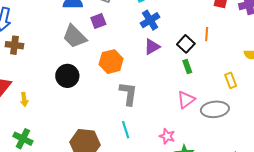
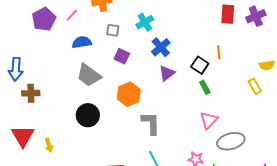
purple square: (98, 21) -> (122, 56), moved, turned -35
yellow rectangle: (231, 80) -> (255, 86), moved
gray ellipse: (215, 109) -> (231, 141), moved

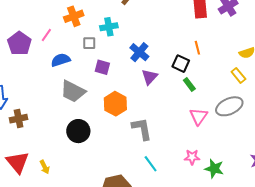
cyan cross: (145, 22) -> (109, 27), moved, turned 30
gray ellipse: (231, 141) -> (229, 106), moved

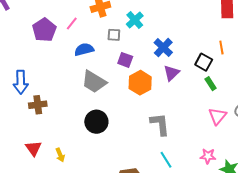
cyan cross: (109, 27) -> (135, 20), turned -36
orange hexagon: (115, 104) -> (140, 83), moved
red triangle: (18, 162) -> (34, 148), size x0.7

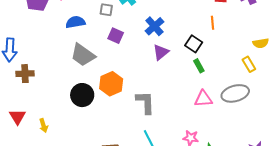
orange line: (221, 48) -> (212, 23), moved
orange hexagon: (140, 83) -> (111, 84), moved
pink triangle: (217, 116) -> (203, 99), turned 42

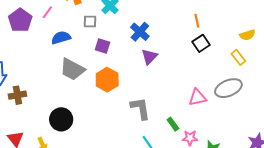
black square: (194, 44) -> (201, 43), moved, turned 30
green rectangle: (199, 66) -> (173, 124), moved
orange hexagon: (111, 84) -> (107, 80), moved
black circle: (82, 95) -> (61, 119), moved

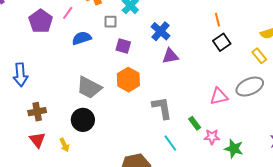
purple triangle: (149, 57) -> (170, 56), turned 36
gray trapezoid: (72, 69) -> (89, 88), moved
brown cross: (17, 95) -> (37, 112), moved

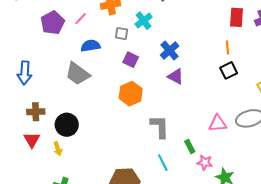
purple triangle: (170, 56) -> (176, 77), turned 30
gray trapezoid: (89, 88) -> (78, 74), moved
black circle: (83, 120) -> (67, 125), moved

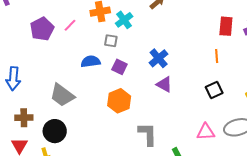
cyan cross: (144, 21) -> (124, 20), moved
blue semicircle: (91, 46) -> (91, 61), moved
black square: (229, 70) -> (214, 90), moved
gray trapezoid: (78, 74) -> (62, 95), moved

